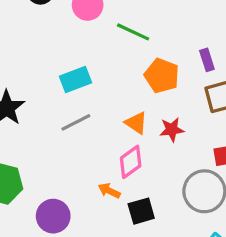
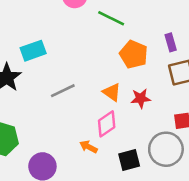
cyan rectangle: (76, 79) -> (33, 51), moved
black square: (141, 211) -> (129, 160), moved

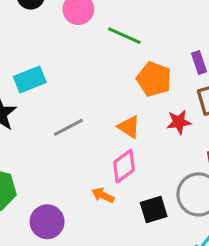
red star: (141, 98) -> (179, 122), moved

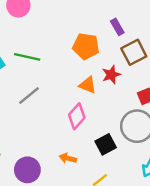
green line: (124, 36) -> (27, 57), moved
orange triangle: (129, 127) -> (88, 85), moved
orange arrow: (103, 195) -> (68, 158), moved

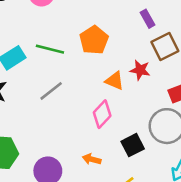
orange pentagon: (86, 46) -> (94, 40), moved, turned 30
red star: (111, 75) -> (140, 70), turned 30

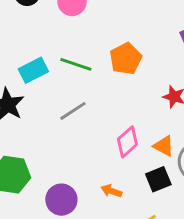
orange triangle: (115, 81) -> (164, 146), moved

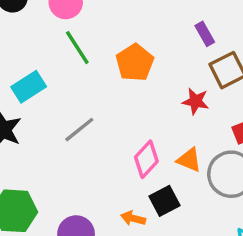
green line: (76, 64) -> (77, 48), moved, turned 44
black square: (158, 179) -> (164, 201), moved

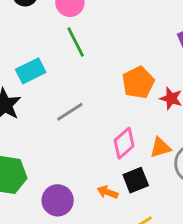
orange pentagon: (135, 63) -> (138, 82), moved
orange triangle: (189, 160) -> (160, 148), turned -45

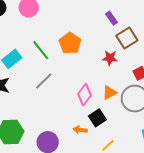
green line: (76, 42) -> (41, 50), moved
orange pentagon: (138, 82) -> (70, 43), moved

